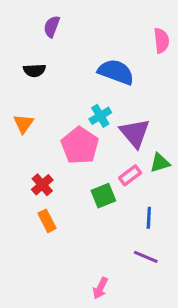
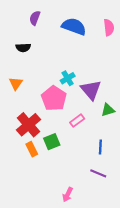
blue semicircle: (116, 72) -> (74, 26), moved
pink rectangle: (130, 175) -> (77, 121), moved
red cross: (42, 185) -> (28, 125), size x1.6
green square: (103, 196) -> (52, 142), moved

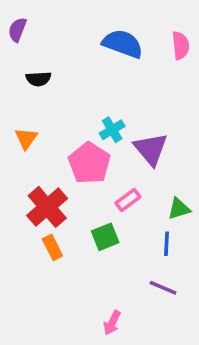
purple semicircle: (35, 18) -> (17, 30), moved
green triangle: (108, 110) -> (179, 209), moved
green square: (52, 142) -> (105, 237), moved

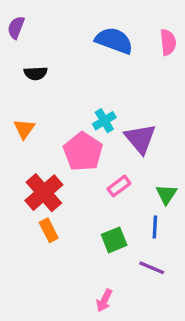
green triangle: (179, 209) -> (166, 194), turned -40
green square: (105, 237) -> (114, 240), moved

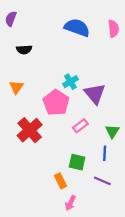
orange rectangle: (49, 230) -> (61, 181), moved
green square: (114, 240) -> (77, 162), turned 35

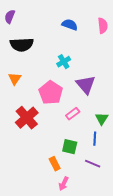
blue semicircle: (77, 28) -> (70, 25), size x0.7
black semicircle: (24, 50) -> (22, 45), size x1.6
cyan cross: (70, 82) -> (64, 62), moved

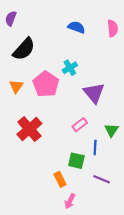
black semicircle: (22, 45) -> (24, 49), turned -45
pink pentagon: (51, 93) -> (46, 84), moved
blue line: (95, 139) -> (95, 148), moved

